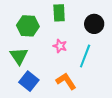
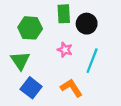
black circle: (94, 24) -> (87, 24), moved

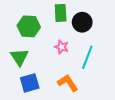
blue square: (31, 88) -> (30, 83), turned 36

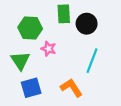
pink star: (62, 47) -> (49, 49), moved

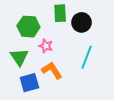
orange L-shape: (71, 88) -> (52, 70), moved

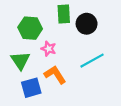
cyan line: (87, 57) -> (92, 61), turned 40

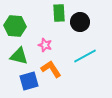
green hexagon: (30, 28) -> (15, 26), moved
green triangle: (20, 61) -> (19, 56), turned -42

